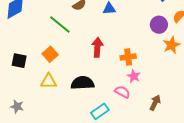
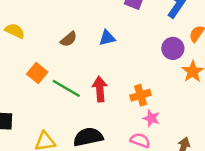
green line: (60, 24) -> (66, 88), moved
orange square: (50, 54) -> (37, 73), moved

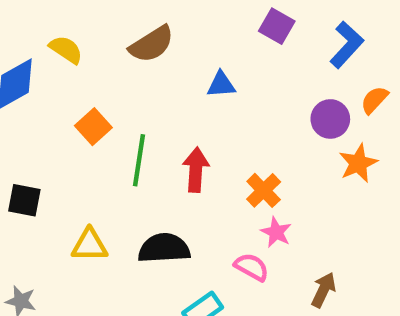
brown semicircle: (69, 39) -> (152, 44), moved, size x1.5
green line: (66, 88) -> (139, 160), turned 60
orange cross: (141, 95) -> (264, 190), turned -36

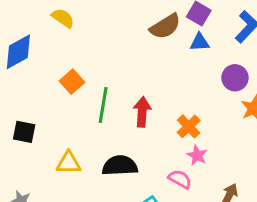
brown semicircle: (152, 44) -> (165, 26), moved
yellow semicircle: (66, 50) -> (63, 18), moved
blue triangle: (221, 85) -> (200, 42), moved

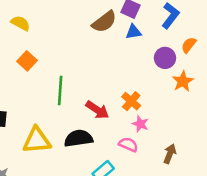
orange square: (72, 82) -> (27, 61), moved
red arrow: (142, 112) -> (97, 110), moved, turned 125
yellow triangle: (69, 163) -> (37, 140), size x1.4

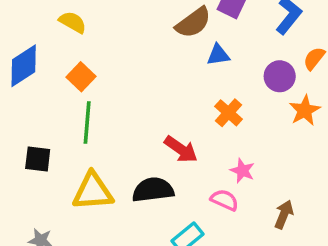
blue triangle: (133, 32) -> (218, 55), moved
green line: (60, 90) -> (87, 123), moved
orange cross: (131, 101) -> (229, 113), moved

